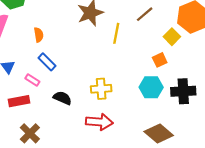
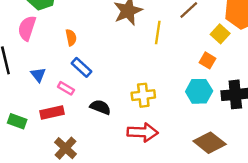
orange square: (160, 60) -> (208, 60), turned -32

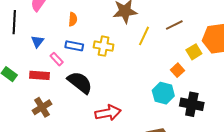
blue rectangle: (82, 67) -> (74, 46), turned -48
yellow cross: (143, 95) -> (104, 46), moved
black semicircle: (100, 107) -> (80, 82), size x1.5
red arrow: (143, 132) -> (108, 113), turned -30

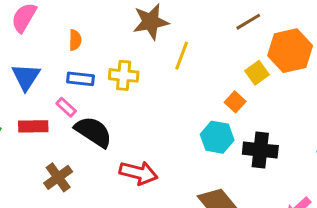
brown line: (174, 25) -> (248, 22), moved
blue triangle: (37, 41) -> (26, 77), size x1.5
pink rectangle: (57, 59) -> (66, 107), moved
brown cross: (42, 107) -> (58, 177), moved
red arrow: (108, 113) -> (138, 173), turned 30

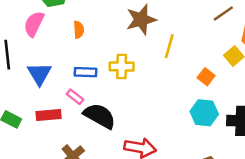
orange semicircle: (75, 40) -> (79, 30), moved
orange square: (235, 102) -> (206, 77), moved

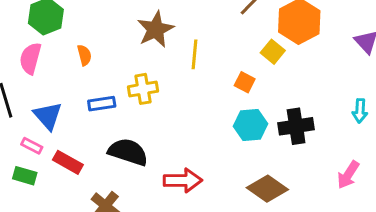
pink rectangle: (75, 97) -> (32, 146), moved
red rectangle: (49, 115) -> (68, 162), turned 45

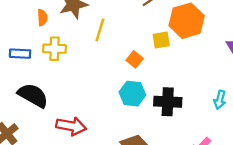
yellow square: (273, 52) -> (161, 40), turned 30
orange semicircle: (84, 55) -> (42, 18), moved

